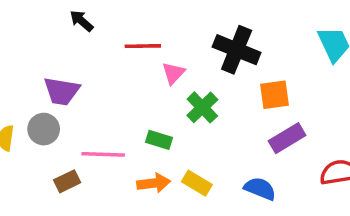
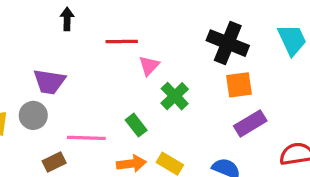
black arrow: (81, 21) -> (67, 19), turned 50
black cross: (237, 50) -> (228, 43), moved
green rectangle: (159, 140) -> (136, 125), turned 35

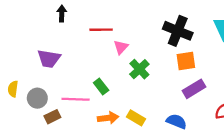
gray circle: (33, 115) -> (37, 98), moved
green rectangle: (136, 125) -> (101, 87), moved

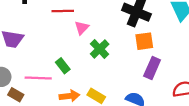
purple rectangle: (194, 89) -> (152, 68), turned -35
brown rectangle: (52, 117) -> (16, 95), turned 56

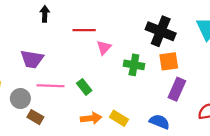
green cross: (100, 49) -> (134, 65), moved, turned -36
pink line: (38, 78) -> (51, 86), moved

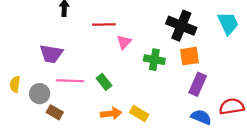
blue semicircle: (159, 122) -> (201, 117), moved

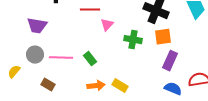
purple trapezoid: (51, 54) -> (37, 26), moved
yellow semicircle: (15, 84) -> (14, 72), moved, turned 32
gray circle: (40, 94) -> (35, 55), moved

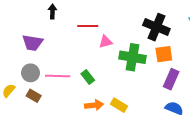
pink triangle: (107, 25) -> (105, 42), turned 32
green cross: (133, 40) -> (133, 57), size x1.4
brown rectangle: (48, 85) -> (34, 96), moved

